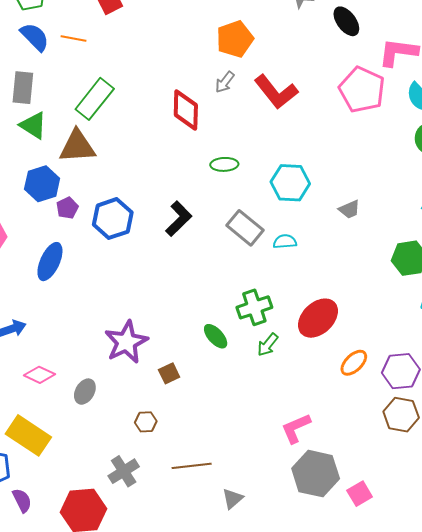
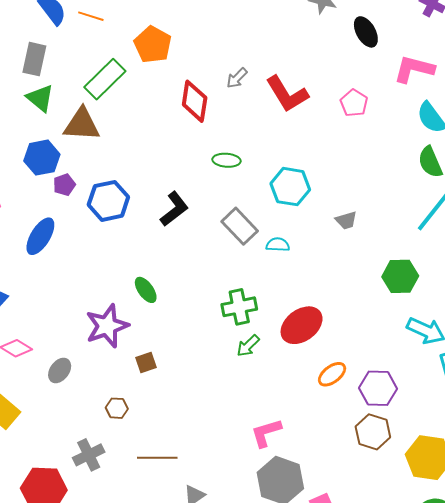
orange pentagon: (235, 39) -> (153, 45), moved, turned -30
pink pentagon: (362, 90) -> (354, 103), moved, size x0.6
green ellipse: (216, 336) -> (146, 290), moved

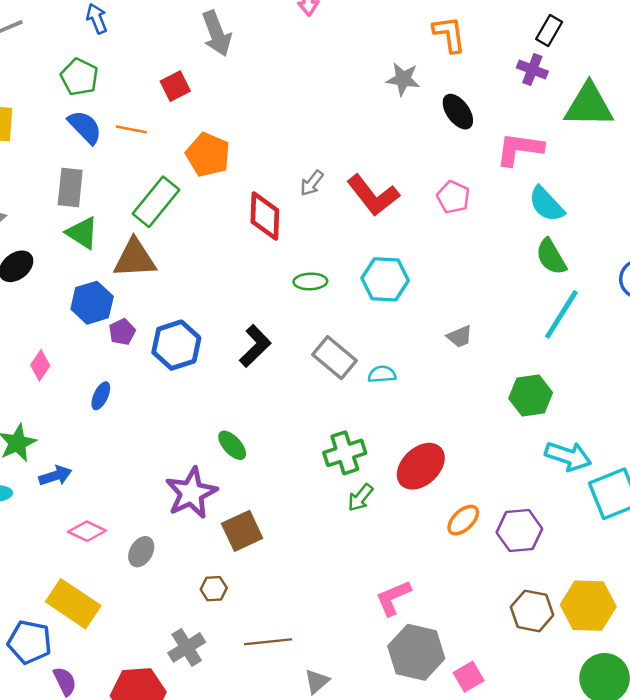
cyan hexagon: (290, 187) -> (385, 279), moved
blue ellipse: (40, 236) -> (101, 396), size x0.6
brown square: (146, 363) -> (242, 531), size x1.6
brown hexagon: (373, 432) -> (532, 611), moved

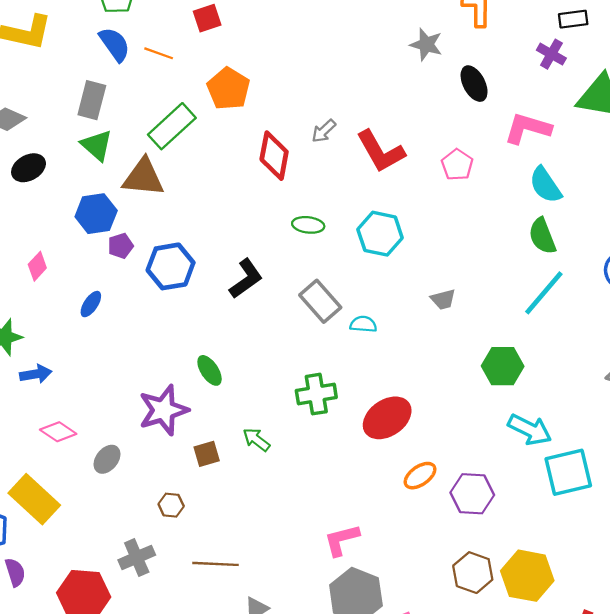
black rectangle: (549, 30) -> (573, 19), turned 44
green arrow: (360, 498) -> (256, 440), moved, turned 80
brown square: (242, 531) -> (207, 454), size x0.7

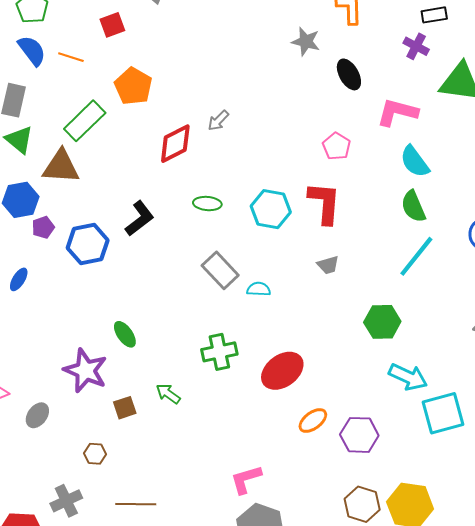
red L-shape: (381, 151) -> (325, 203), moved, turned -144
red diamond: (274, 156) -> (175, 144), turned 54
black L-shape: (246, 279) -> (140, 218), moved
purple star: (163, 410) -> (86, 371), turned -30

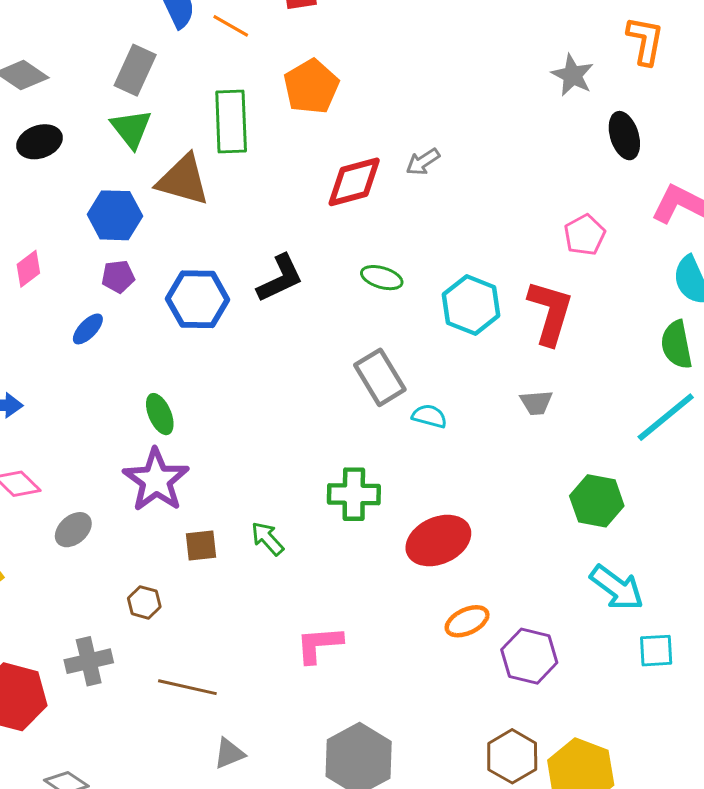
green rectangle: (85, 121) -> (231, 121), turned -60
purple pentagon: (43, 227) -> (118, 277), moved
green ellipse: (125, 334) -> (160, 414), moved
cyan square: (443, 413) -> (656, 651), size x0.6
pink L-shape: (246, 479) -> (319, 644), moved

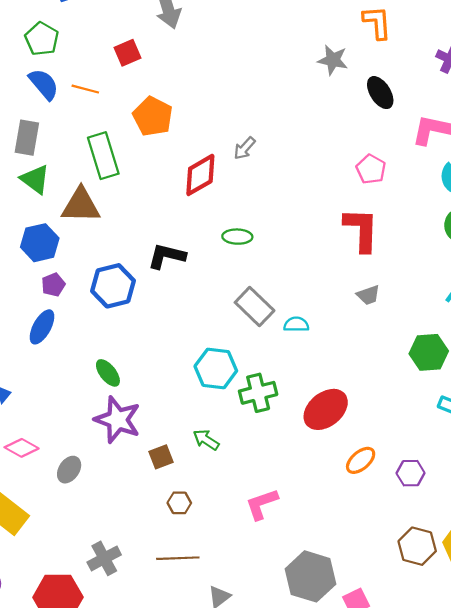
black L-shape: (280, 278) -> (167, 256), turned -126
cyan hexagon: (471, 305) -> (216, 369), moved
blue ellipse: (88, 329) -> (42, 327), size x1.4
brown hexagon: (144, 602) -> (179, 503), moved
purple hexagon: (529, 656) -> (411, 473), size x0.7

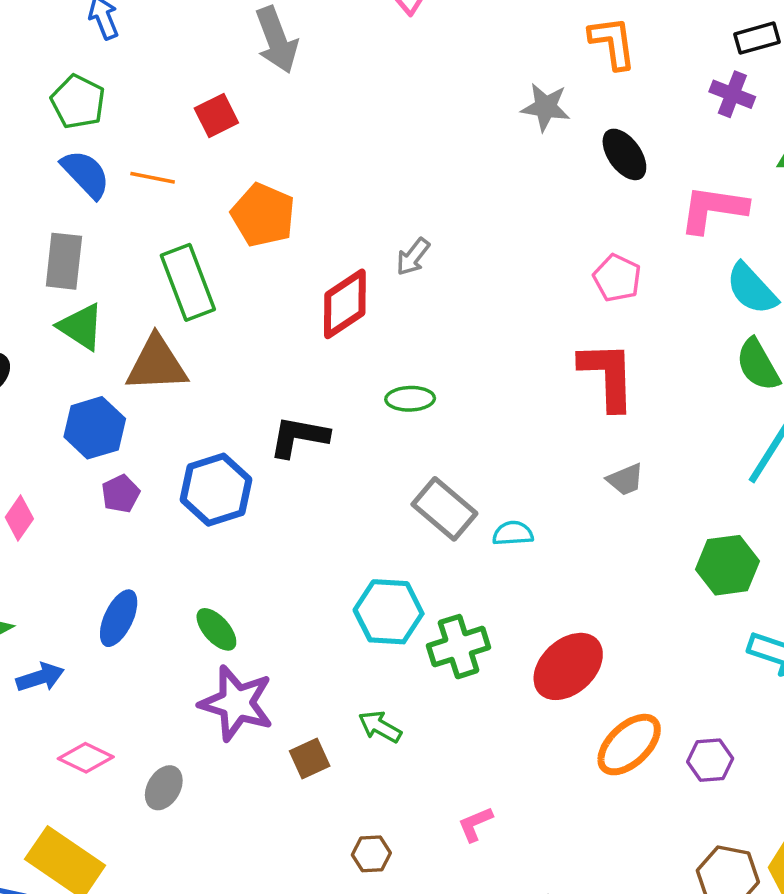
blue ellipse: (42, 327) -> (119, 618), moved
orange ellipse: (361, 460) -> (629, 745), size x1.4
brown hexagon: (179, 503) -> (371, 854), moved
pink L-shape: (262, 504) -> (475, 824), size x0.7

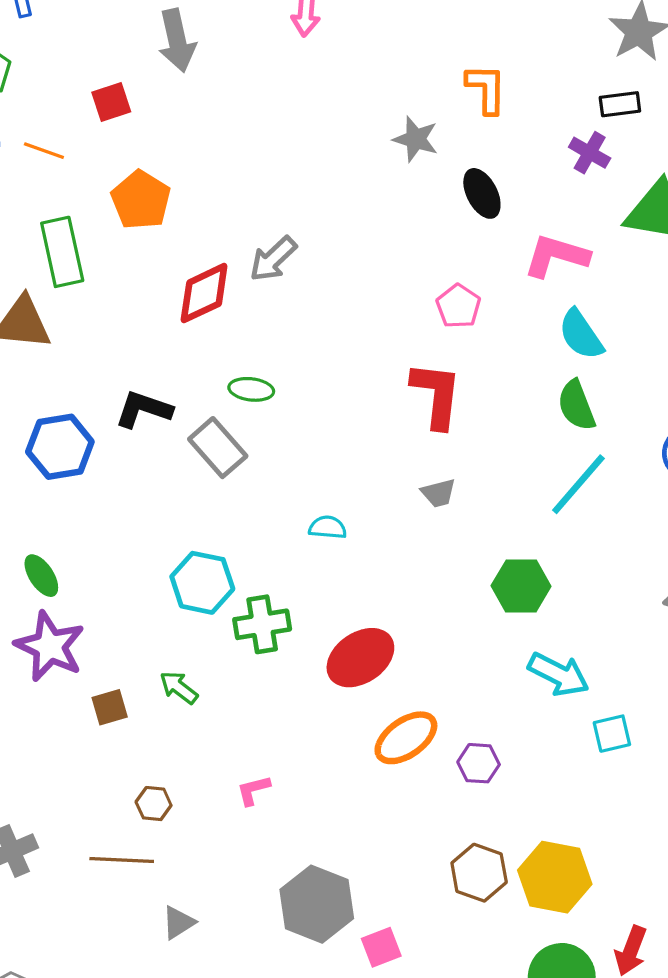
gray arrow: (413, 257) -> (273, 259), size x1.4
gray rectangle: (444, 509) -> (218, 448), moved

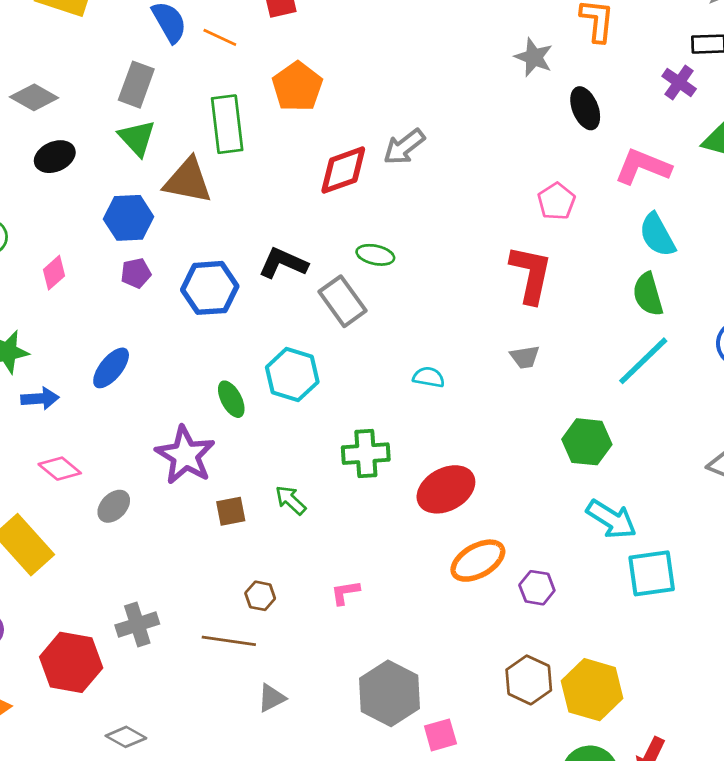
green ellipse: (41, 576) -> (231, 399), moved
cyan hexagon: (202, 583) -> (292, 375), moved
cyan square: (612, 734) -> (652, 573), size x1.5

